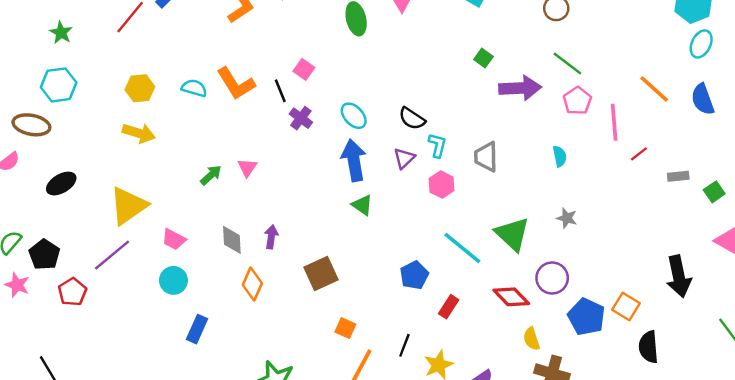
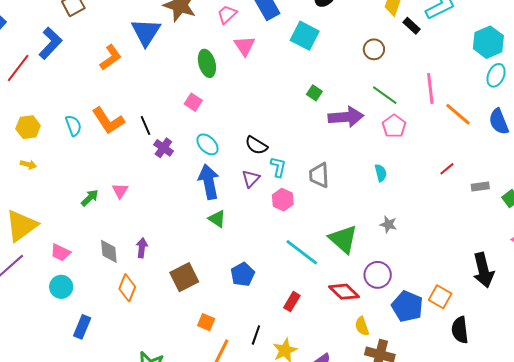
pink square: (304, 69) -> (193, 102), moved
cyan semicircle: (194, 88) -> (73, 126), turned 55
pink line: (614, 122) -> (430, 88), moved
yellow arrow: (139, 133) -> (28, 165), size x0.6
blue pentagon: (414, 275) -> (243, 274), moved

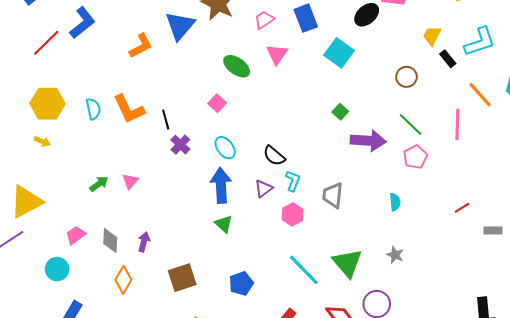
green ellipse: (207, 63) -> (237, 66), turned -48
orange line: (458, 114) -> (480, 95), moved
yellow hexagon: (28, 127) -> (48, 104), size x1.4
pink trapezoid: (60, 252) -> (76, 235), moved, turned 110

